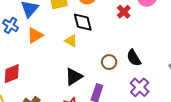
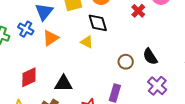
black triangle: (74, 77) -> (63, 84), moved, turned 36

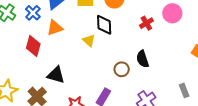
black semicircle: (150, 57) -> (143, 59), moved
red diamond: (29, 77) -> (33, 46), moved, turned -65

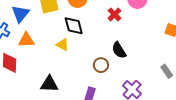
orange triangle: (55, 28) -> (26, 40), turned 30
black triangle: (56, 75) -> (49, 84), moved

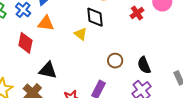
black semicircle: (119, 50) -> (144, 65), moved
black triangle: (49, 84) -> (48, 70), moved

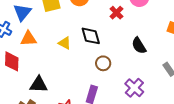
black diamond: (95, 17) -> (91, 36), moved
black semicircle: (144, 65) -> (139, 46), moved

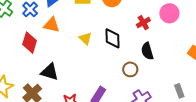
black semicircle: (139, 46) -> (147, 51), moved
brown circle: (103, 63) -> (130, 69), moved

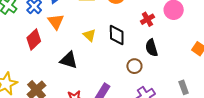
orange triangle: (52, 25) -> (56, 22), turned 42
red diamond: (30, 43) -> (34, 39), turned 30
black triangle: (50, 72) -> (69, 60), moved

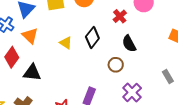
black diamond: (117, 35) -> (92, 38), turned 50
black triangle: (69, 60) -> (32, 73), moved

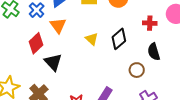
red cross: (120, 16) -> (150, 23), turned 32
black triangle: (32, 73) -> (53, 62), turned 30

